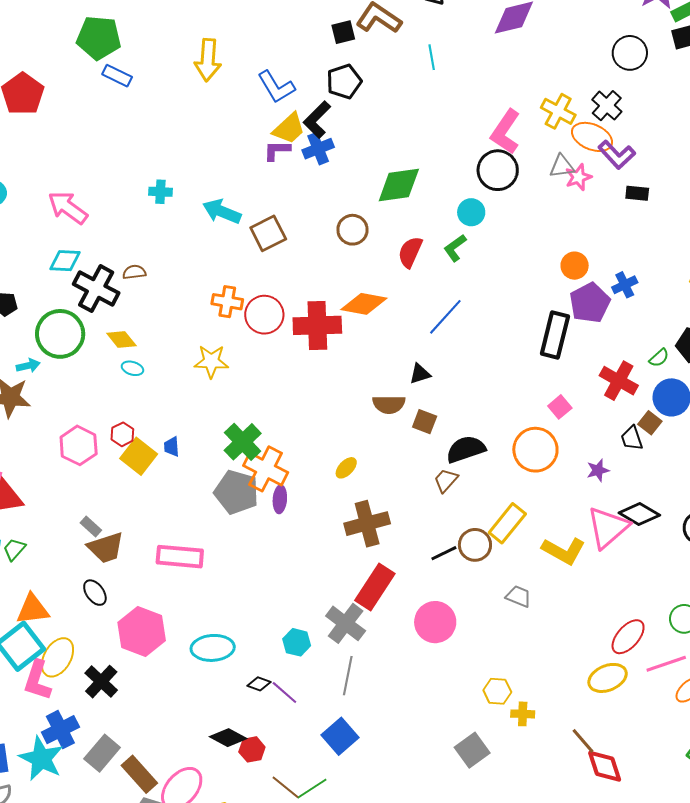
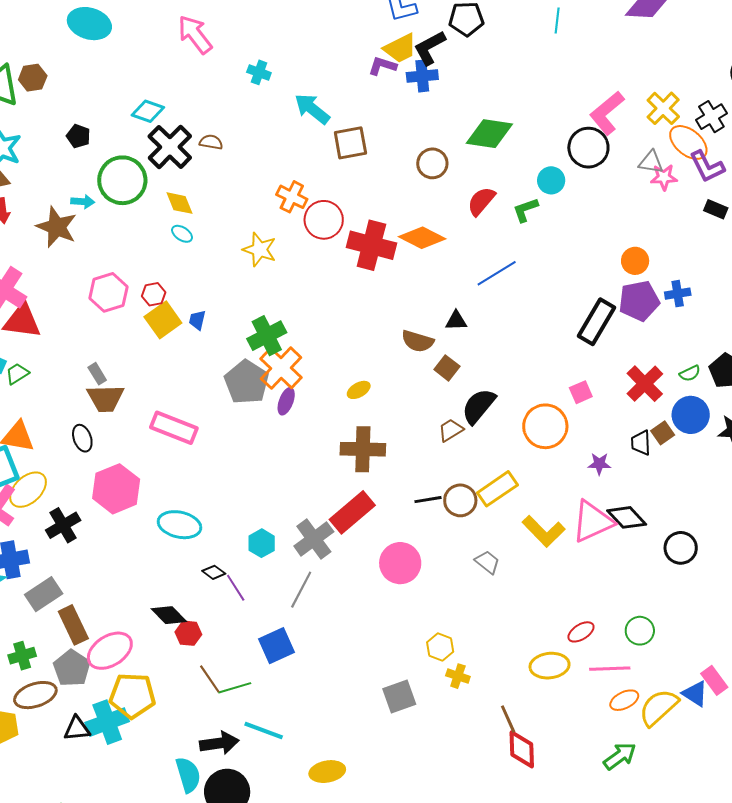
pink arrow: (68, 208) -> (195, 34), moved
black semicircle: (466, 449) -> (479, 406), turned -48
red ellipse: (628, 637) -> (581, 632), size x0.7

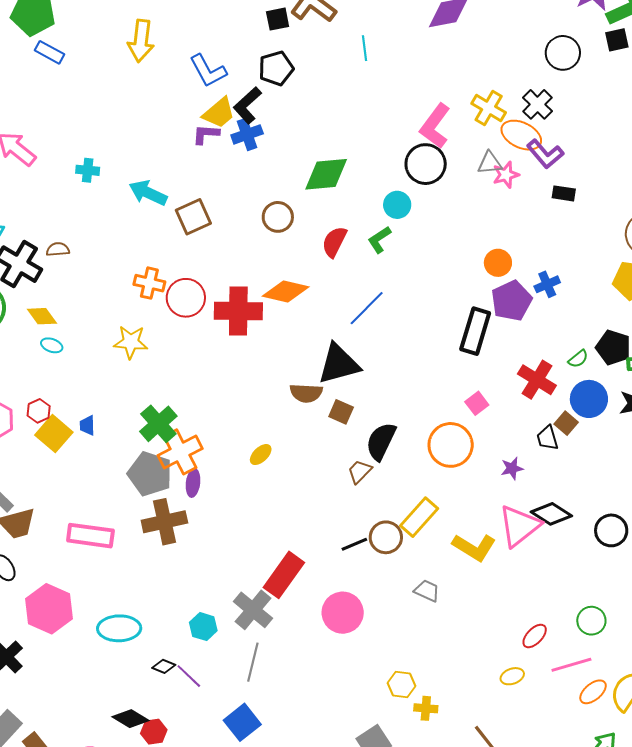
black triangle: (456, 321) -> (339, 364), size x2.0
orange cross: (281, 368) -> (180, 452), turned 33
brown cross: (363, 449) -> (164, 522), moved
yellow ellipse: (550, 666) -> (512, 676), size x0.6

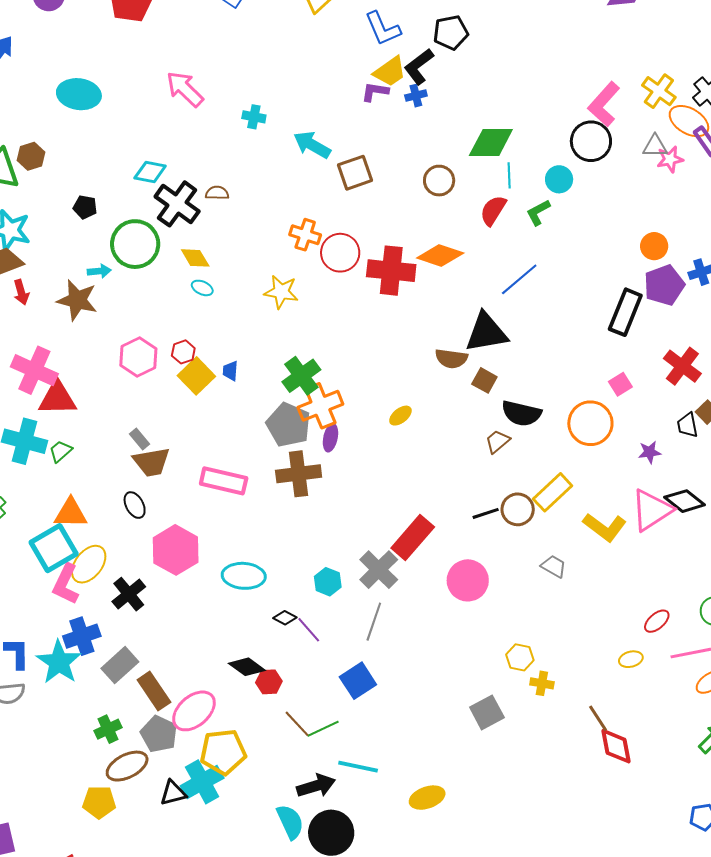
cyan line: (365, 48) -> (509, 175), moved
blue cross: (247, 134) -> (416, 96), size x0.7
black semicircle: (381, 441) -> (521, 413), turned -108

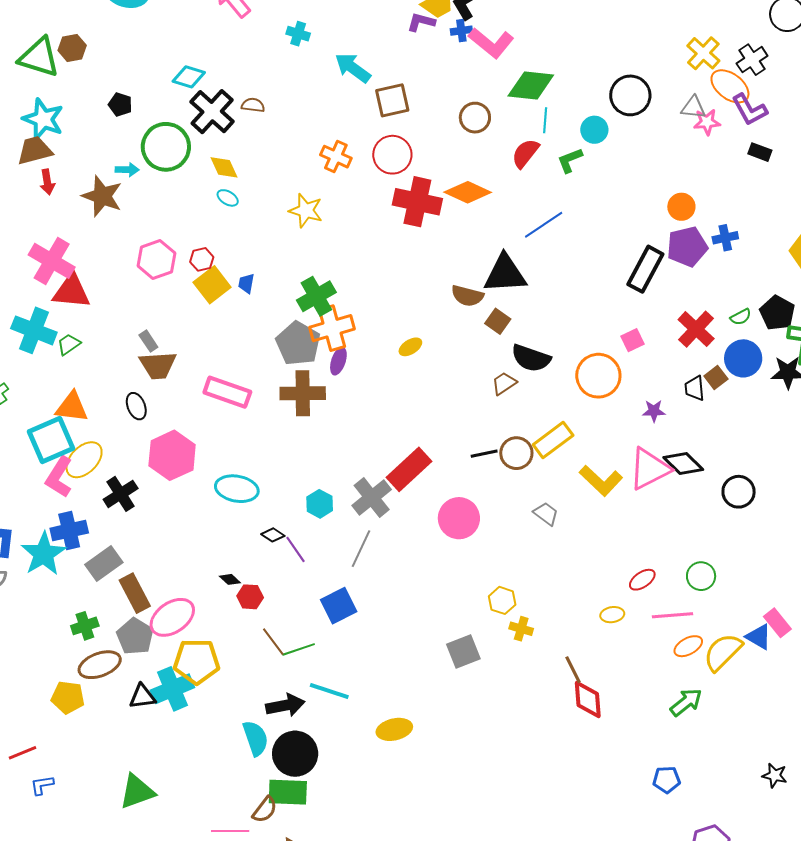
pink L-shape: (604, 104) -> (491, 43), moved, turned -99
red circle: (340, 253) -> (392, 155), moved
black diamond: (247, 667) -> (230, 579), size x0.6

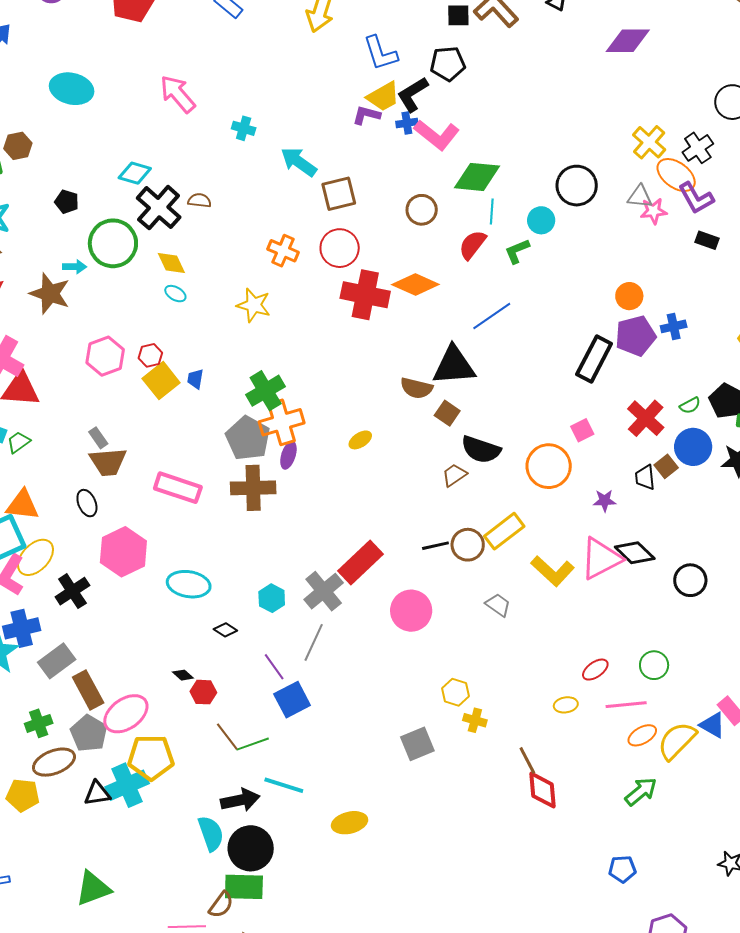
purple line: (295, 549) -> (274, 667), moved

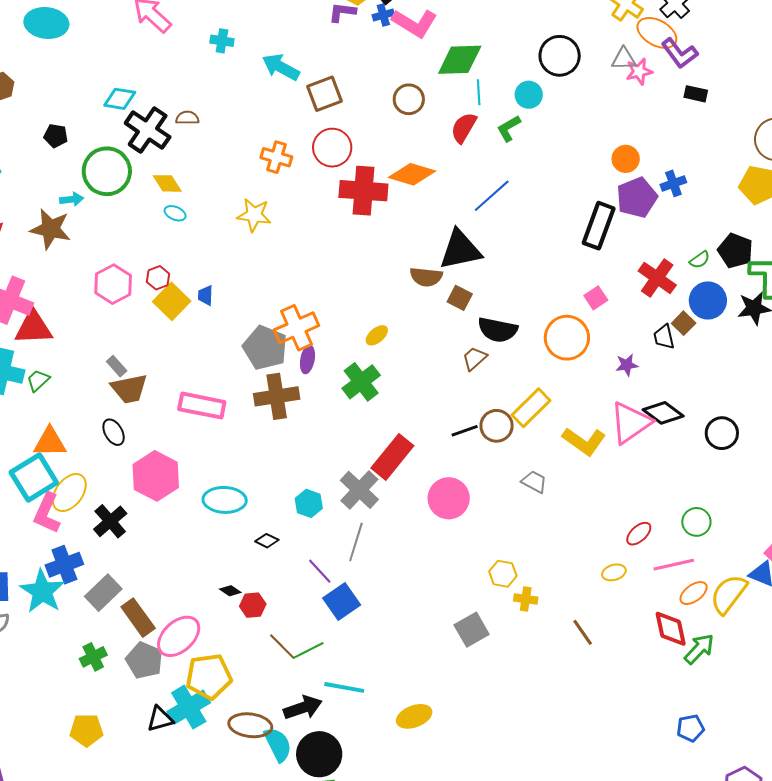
green cross: (266, 391) -> (361, 382), moved
brown ellipse: (54, 762) -> (250, 725), moved, turned 36
red diamond: (543, 790) -> (671, 629), moved

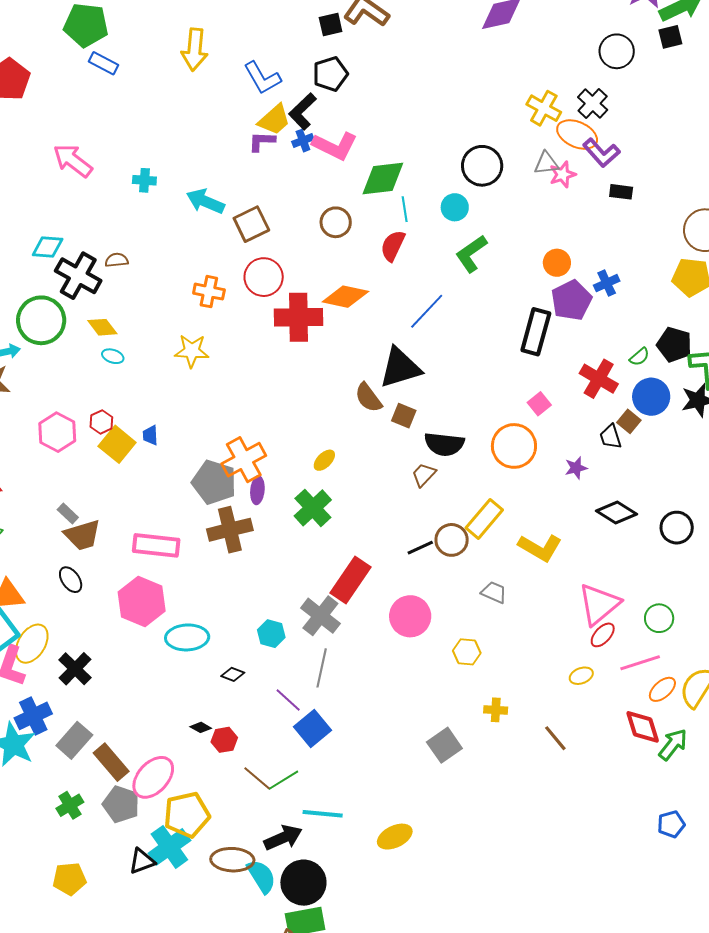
green L-shape: (509, 128) -> (471, 254), moved, size x1.4
brown semicircle: (426, 277) -> (368, 398), turned 52
pink triangle: (630, 423) -> (599, 604), moved
pink hexagon: (156, 476) -> (142, 602), moved
yellow hexagon: (503, 574) -> (467, 652), moved

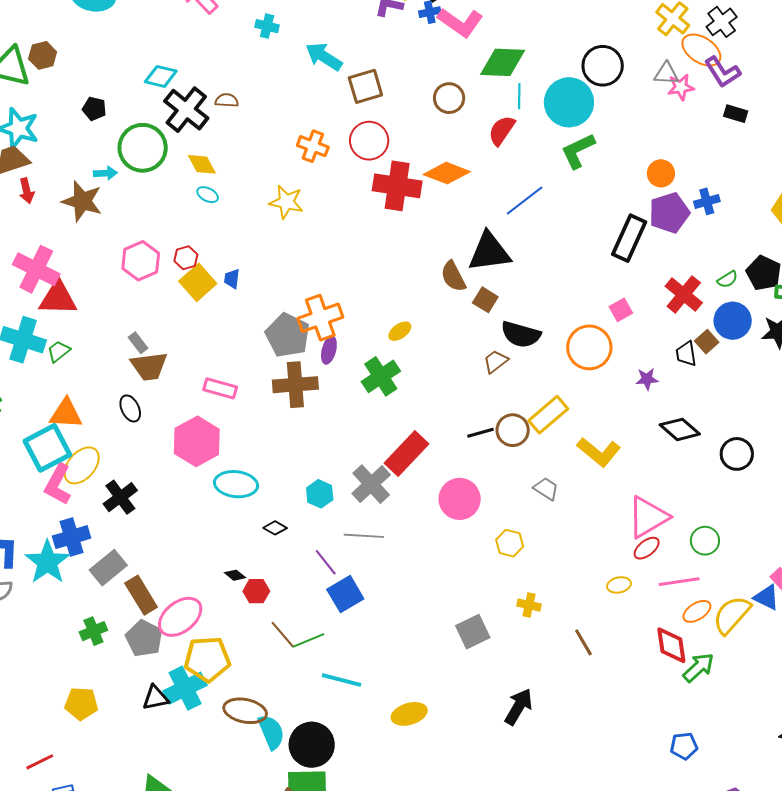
cyan circle: (455, 207) -> (569, 102), size x1.8
pink rectangle: (156, 545) -> (220, 388), size x0.7
gray line: (322, 668) -> (364, 536), turned 72
black arrow: (283, 838) -> (519, 707), moved, turned -45

